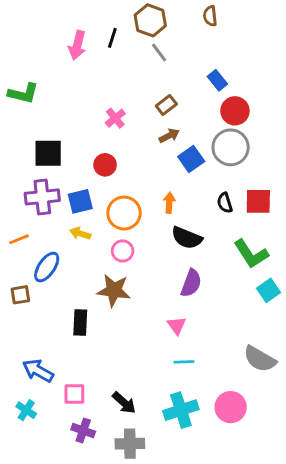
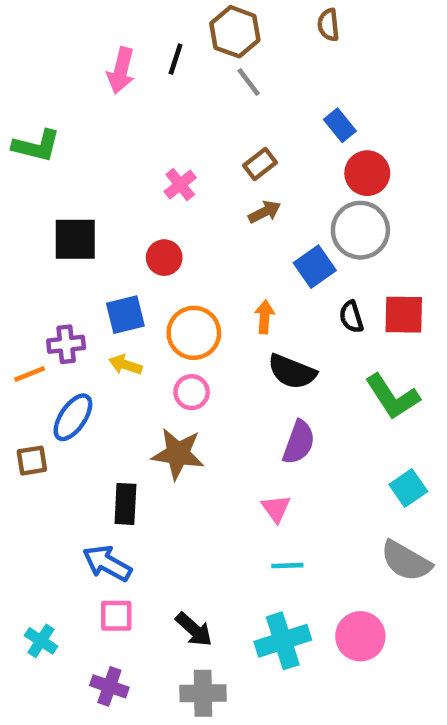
blue square: (191, 159) -> (315, 267), moved
purple cross: (42, 197) -> (66, 344), moved, size x0.7
cyan square: (269, 290) -> (408, 488), moved
blue arrow: (38, 371) -> (107, 563), moved
purple cross: (83, 430) -> (109, 686), moved

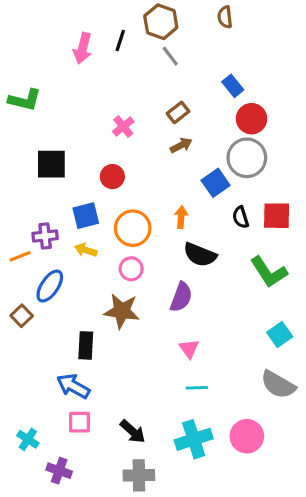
purple semicircle: (299, 442) -> (181, 297), moved
brown square: (32, 461) -> (22, 316), turned -35
purple cross: (109, 686) -> (59, 471), moved

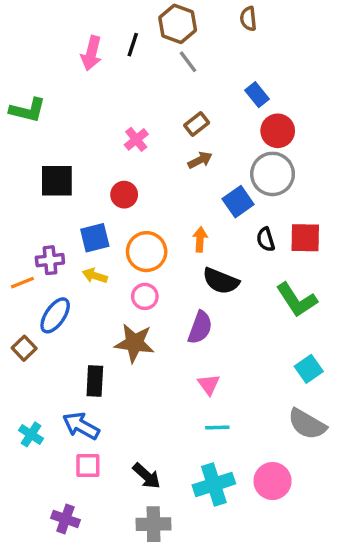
cyan cross: (28, 439) -> (31, 434), moved

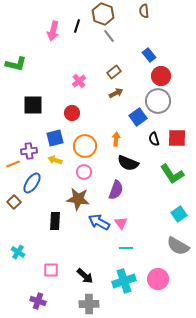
blue arrow: (81, 426) -> (99, 222), moved

